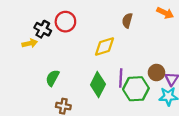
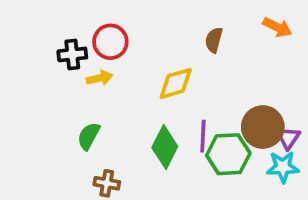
black cross: (43, 29) -> (72, 54), turned -35
yellow arrow: (30, 43) -> (100, 78), moved
brown circle: (156, 73) -> (263, 127), size x1.5

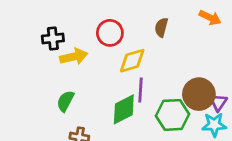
red circle: (110, 42) -> (110, 33), moved
yellow arrow: (100, 78) -> (74, 57), size x1.4
purple line: (203, 136) -> (140, 90), moved
green diamond: (165, 147) -> (124, 109), turned 36

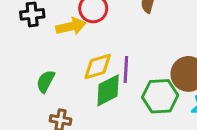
yellow arrow: (74, 57) -> (71, 26), moved
yellow diamond: (132, 61) -> (98, 67), moved

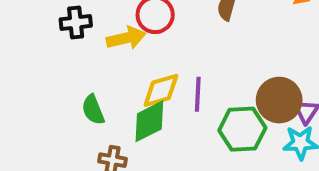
green semicircle: (46, 81) -> (93, 110), turned -50
green diamond: (108, 90) -> (149, 121), moved

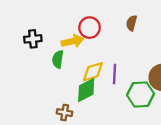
black cross: (76, 23) -> (33, 39), moved
green semicircle: (93, 110) -> (58, 59), moved, turned 30

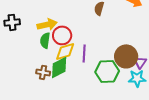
red circle: (90, 28) -> (62, 35), moved
green semicircle: (58, 59) -> (45, 40), moved
brown cross: (65, 113) -> (43, 72), moved

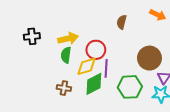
red circle: (62, 35) -> (96, 50), moved
brown circle: (126, 56) -> (149, 58), moved
green diamond: (59, 67) -> (94, 84), moved

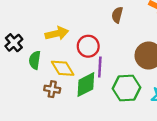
black cross: (32, 36) -> (14, 43), moved, turned -35
green semicircle: (66, 55) -> (35, 60), moved
yellow diamond: (87, 66) -> (63, 68), moved, turned 75

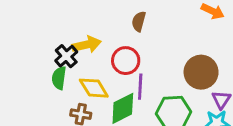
brown semicircle: (117, 15) -> (139, 21), moved
black cross: (14, 43) -> (66, 56), moved

